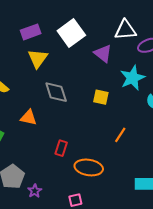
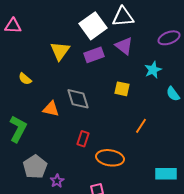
white triangle: (125, 30) -> (123, 17), moved
purple rectangle: (31, 32) -> (94, 55), moved
cyan star: (132, 78) -> (153, 70), size x0.7
gray diamond: (56, 92) -> (78, 99), moved

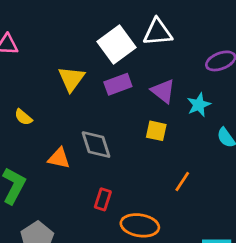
purple triangle: (124, 46) -> (163, 91), moved

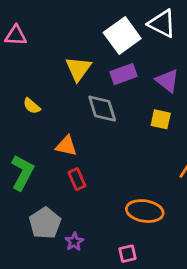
white triangle: (158, 32) -> (162, 24), turned 32
gray diamond: (96, 145) -> (102, 109), moved
red rectangle: (103, 199) -> (77, 179), moved, turned -42

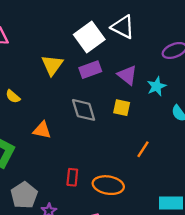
gray diamond: (102, 109) -> (84, 110), moved
red rectangle: (77, 179) -> (72, 177), moved, turned 30

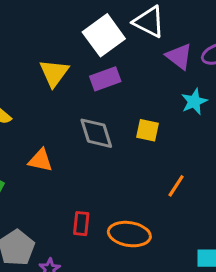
purple triangle: (127, 75) -> (179, 56), moved

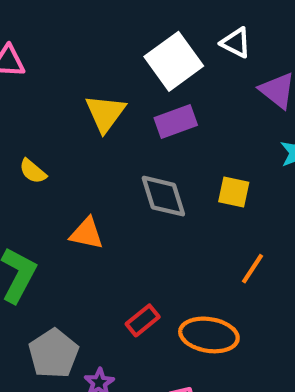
white triangle: (149, 22) -> (236, 43), size x0.7
orange line: (176, 186) -> (252, 269), moved
red rectangle: (81, 224) -> (143, 320), turned 45

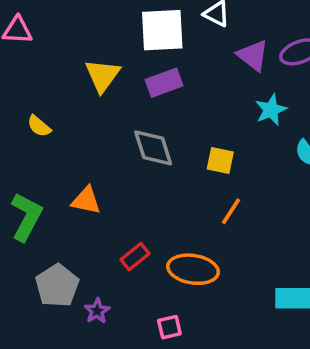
white square: (174, 61) -> (162, 30), turned 33
yellow square: (234, 192) -> (220, 161), moved
orange triangle: (87, 233) -> (86, 200), moved

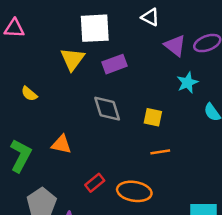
white square: (162, 30) -> (95, 28), moved
orange line: (231, 211) -> (160, 152), turned 48

